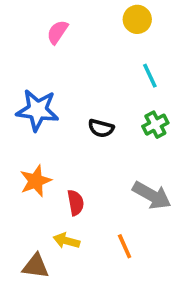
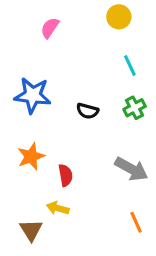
orange line: (125, 246) -> (136, 222), moved
brown triangle: (36, 266) -> (31, 230), turned 50

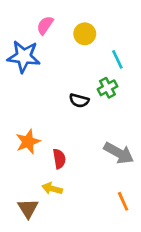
yellow circle: (119, 17) -> (85, 34), moved
blue star: (33, 95) -> (24, 57), moved
green cross: (135, 108) -> (107, 88), moved

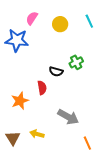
cyan line: (117, 59) -> (89, 21), moved
gray arrow: (119, 153) -> (68, 117), moved
red semicircle: (59, 159) -> (42, 88), moved
brown triangle: (28, 208) -> (13, 138), moved

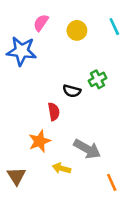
orange star: (20, 101) -> (40, 141), moved
yellow arrow: (37, 134) -> (61, 168), moved

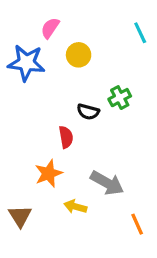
yellow circle: (77, 30) -> (79, 55), moved

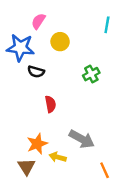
cyan line: (140, 33) -> (107, 25), turned 35
black semicircle: (88, 112) -> (36, 72), moved
orange star: (49, 173) -> (37, 144), moved
brown triangle: (20, 216) -> (26, 167), moved

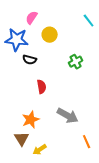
cyan line: (107, 25) -> (89, 21), turned -48
yellow arrow: (58, 157) -> (40, 150), moved, turned -48

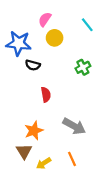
pink semicircle: (32, 18) -> (45, 19), moved
cyan line: (89, 21) -> (87, 25), moved
orange line: (87, 142) -> (72, 159), moved

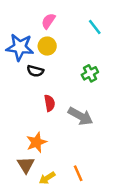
yellow circle: (55, 38) -> (47, 46), moved
gray arrow: (74, 126) -> (80, 116), moved

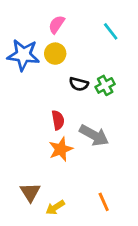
black semicircle: (35, 71) -> (79, 84), moved
orange star: (36, 142) -> (61, 149), moved
orange line: (78, 173) -> (104, 202), moved

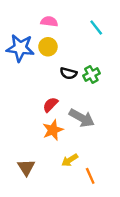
pink semicircle: (57, 24) -> (49, 21), turned 63
red semicircle: (58, 120) -> (50, 105), turned -126
yellow arrow: (55, 207) -> (70, 160), moved

